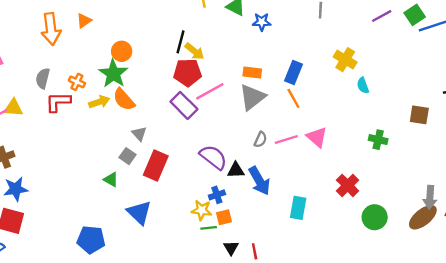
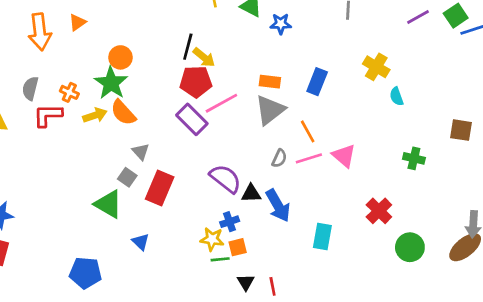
orange line: (293, 98) -> (308, 131), moved
green triangle: (111, 180) -> (108, 204), size x1.6
blue triangle: (139, 213) -> (141, 242), size x0.6

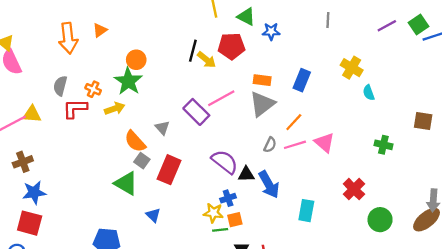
red pentagon: (196, 82) -> (231, 46), moved
orange semicircle: (123, 113) -> (135, 141), moved
orange line: (308, 131) -> (294, 122), turned 72
gray triangle: (141, 152) -> (162, 128), moved

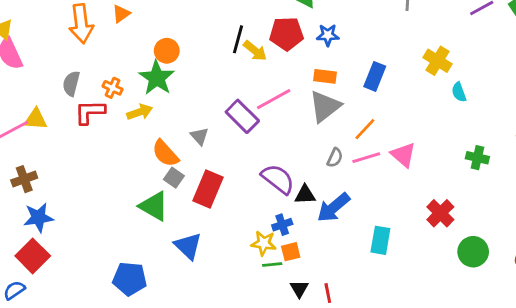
blue star: (271, 31) -> (328, 35), moved
blue arrow: (269, 184) -> (333, 208), turned 80
blue triangle: (153, 215) -> (188, 246), size x1.5
red square: (30, 223) -> (33, 256), turned 30

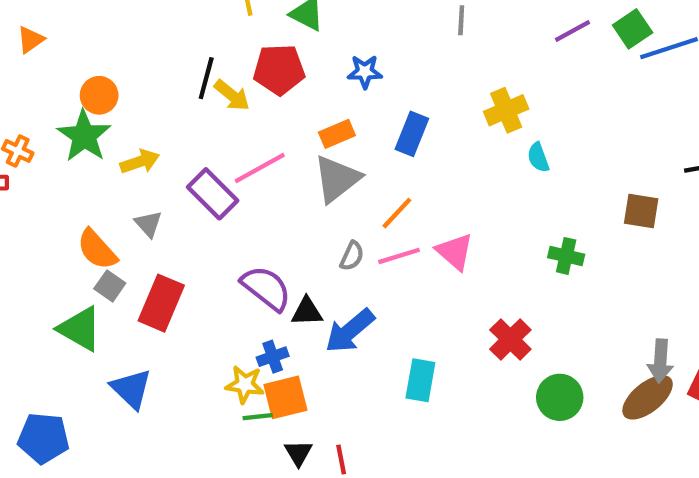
blue star: (328, 35) -> (365, 72), moved
yellow cross: (438, 61) -> (506, 110), turned 36
orange rectangle: (325, 76) -> (337, 134), turned -30
yellow arrow: (140, 112) -> (140, 162), moved
orange square: (291, 252) -> (285, 397), size x1.5

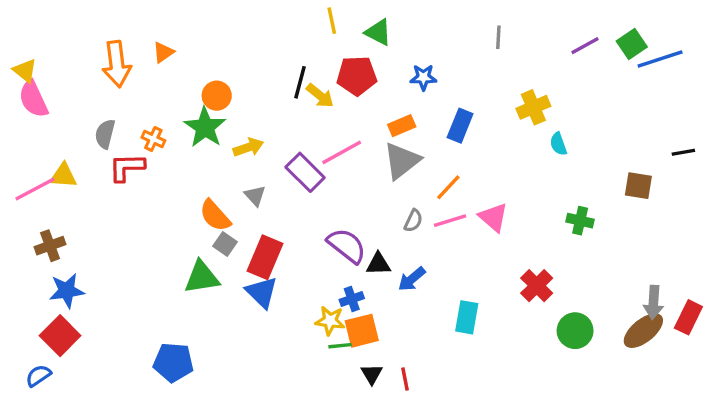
green triangle: (80, 329) -> (202, 277), turned -39
blue arrow: (350, 331) -> (412, 279), size x0.7
blue triangle: (131, 389) -> (262, 292), moved

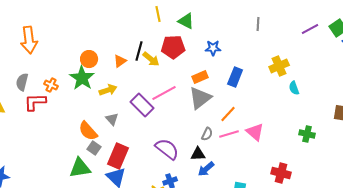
orange triangle: (163, 52) -> (120, 61), moved
black triangle: (378, 264) -> (198, 154), moved
red cross: (537, 286) -> (281, 173), turned -30

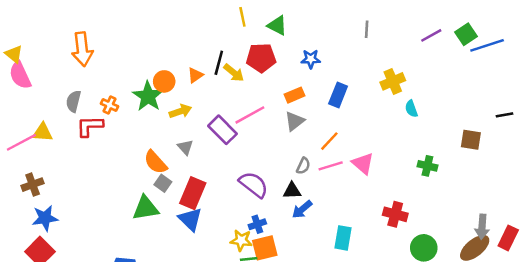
orange circle: (89, 59) -> (164, 81), moved
gray triangle: (200, 98) -> (295, 121), size x0.7

